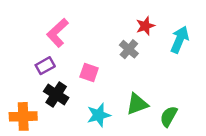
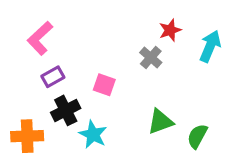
pink L-shape: (58, 33) -> (40, 38), moved
black cross: (56, 94) -> (66, 110), turned 30
cyan star: (99, 115) -> (93, 135), moved, turned -30

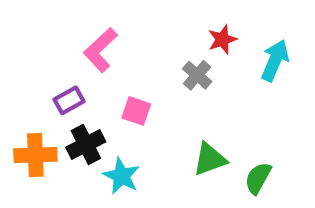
pink L-shape: (40, 38) -> (100, 50), moved
orange cross: (27, 136) -> (35, 155), moved

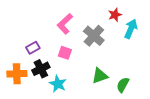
red star: (222, 39) -> (115, 15), moved
pink L-shape: (100, 50) -> (65, 24), moved
gray cross: (197, 75) -> (94, 36), size x1.5

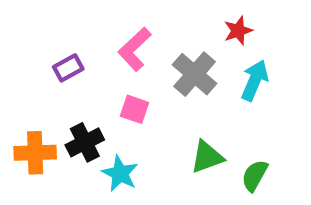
cyan arrow: (131, 29) -> (255, 80), moved
purple rectangle: (33, 48) -> (68, 68), moved

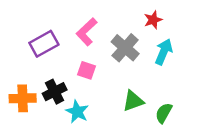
purple rectangle: (68, 68) -> (44, 44), size x1.5

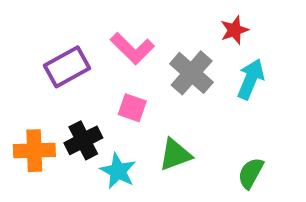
pink L-shape: (87, 32) -> (132, 48), turned -92
green triangle: (133, 101) -> (175, 155), moved

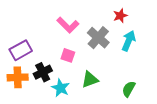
purple rectangle: (67, 67) -> (21, 50), moved

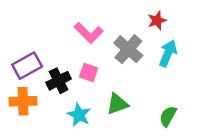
black cross: (43, 72) -> (59, 81), moved

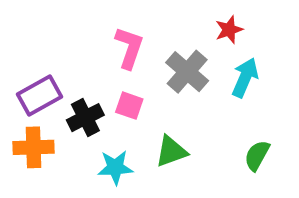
pink L-shape: (89, 33) -> (129, 48), turned -116
cyan star: (79, 115) -> (115, 167), turned -30
green semicircle: (168, 116) -> (257, 155), moved

